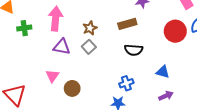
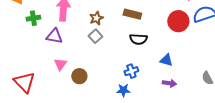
brown rectangle: (127, 24) -> (132, 14), turned 30
purple triangle: (62, 47) -> (54, 36), moved
purple arrow: (166, 96) -> (169, 83), turned 32

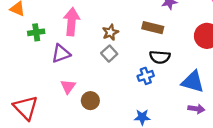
purple triangle: (54, 36) -> (61, 54), turned -30
blue triangle: (166, 60) -> (193, 82), size x1.5
blue cross: (131, 71) -> (146, 76), moved

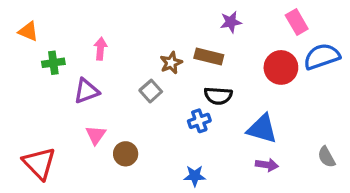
pink arrow: (72, 22) -> (100, 49), size x0.6
brown star: (110, 32) -> (171, 63), moved

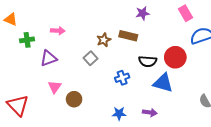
pink arrow: (100, 49) -> (58, 31), turned 88
red circle: (281, 67) -> (175, 57), moved
black semicircle: (218, 96) -> (148, 61), moved
purple arrow: (267, 165) -> (150, 112), moved

